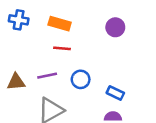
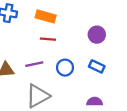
purple circle: (115, 27) -> (97, 35), moved
blue rectangle: (115, 93) -> (97, 66), moved

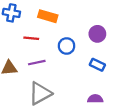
red line: (48, 39) -> (31, 38), moved
blue circle: (65, 68) -> (67, 46), moved

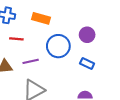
red line: (31, 38) -> (16, 39), moved
blue circle: (67, 46) -> (58, 46), size x1.5

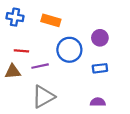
red line: (16, 39) -> (21, 51), moved
blue rectangle: (87, 63) -> (100, 68), turned -32

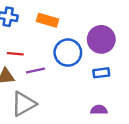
purple circle: (100, 38) -> (101, 39), size x1.5
gray triangle: (43, 97) -> (24, 104), moved

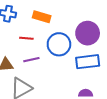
red line: (15, 54) -> (26, 38), moved
blue rectangle: (101, 73) -> (88, 62), size x1.6

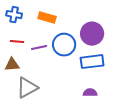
red line: (26, 38) -> (17, 42), moved
purple line: (31, 60) -> (39, 48), moved

